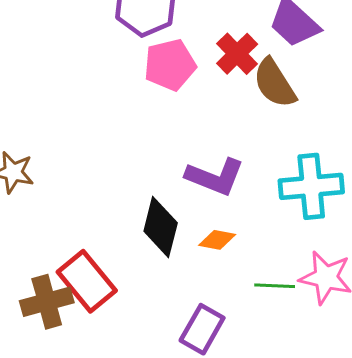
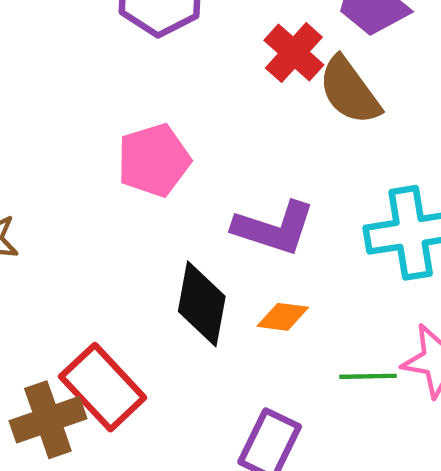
pink pentagon: (170, 65) -> (154, 160), moved

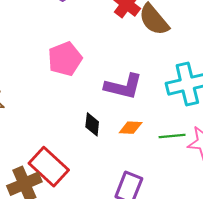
black diamond: (202, 304) -> (92, 124), size x0.6
green line: (368, 376) -> (172, 136), moved

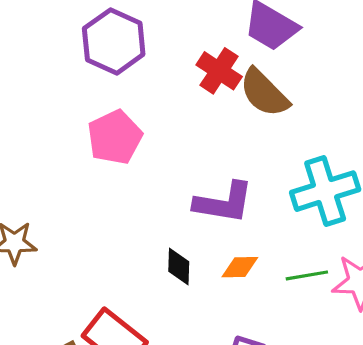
pink pentagon: (65, 59) -> (115, 137), moved

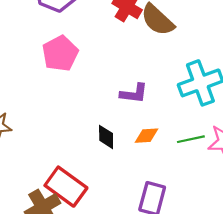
purple L-shape: (224, 203) -> (134, 93), size x0.7

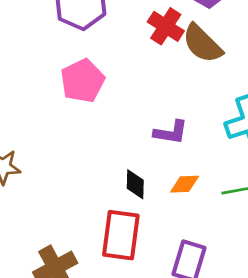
red rectangle: (66, 187) -> (121, 235), moved, turned 60

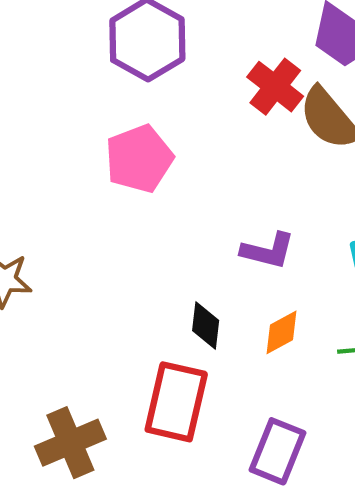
orange diamond: (185, 184) -> (282, 332), turned -32

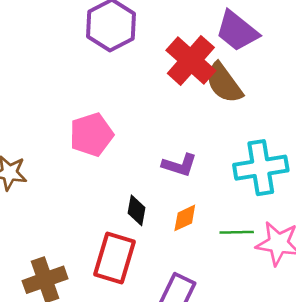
red cross: (275, 87) -> (191, 60), size x1.4
pink pentagon: (139, 159) -> (91, 135), moved

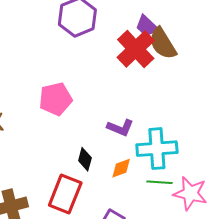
purple trapezoid: (237, 31) -> (147, 26), moved, size x0.7
brown semicircle: (224, 83) -> (163, 43), moved
cyan cross: (261, 168) -> (157, 149), moved

